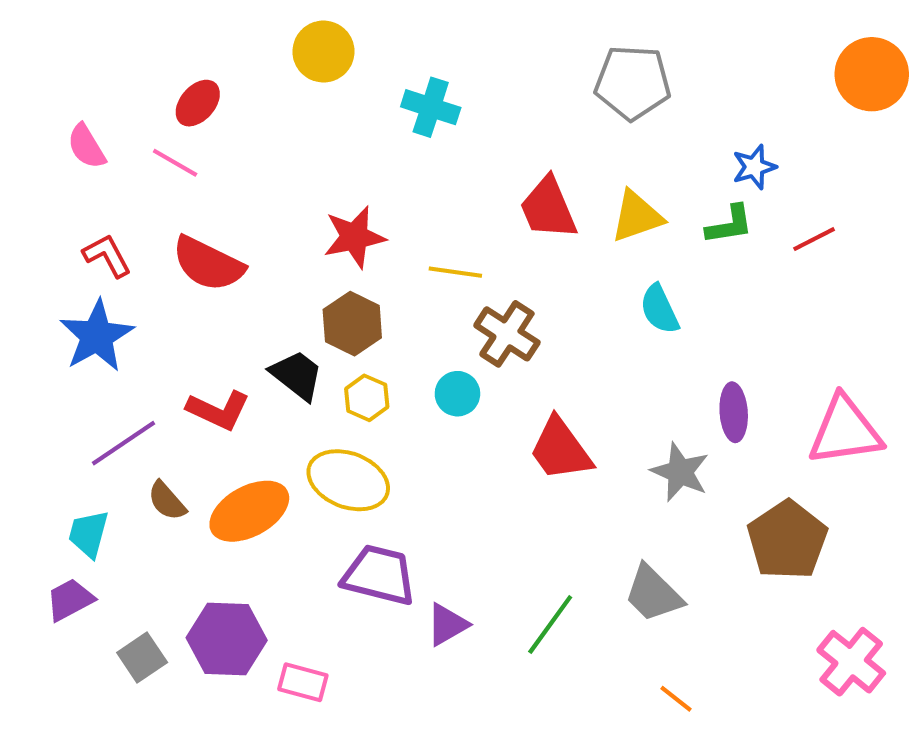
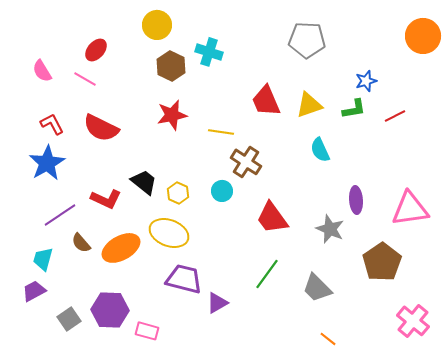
brown hexagon: (352, 324) -> (171, 66), moved
green line: (550, 625) -> (267, 274), moved

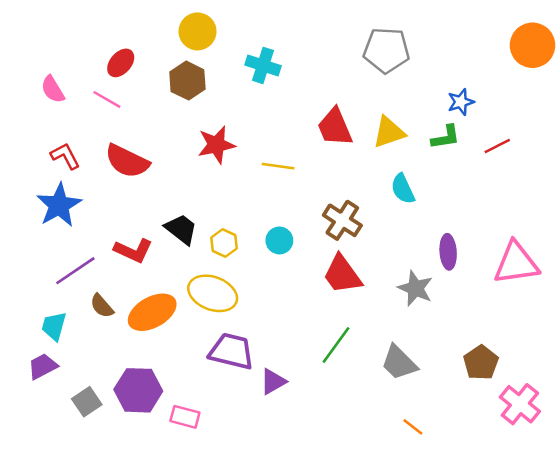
brown hexagon: (171, 66) -> (187, 81), moved
brown cross: (246, 162) -> (342, 220), moved
brown pentagon: (382, 262) -> (481, 363), moved, size x0.7

